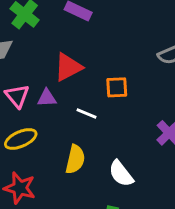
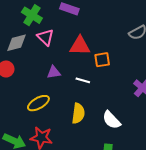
red triangle: (68, 67) -> (80, 46), moved, turned 35
pink triangle: (17, 96) -> (45, 37), moved

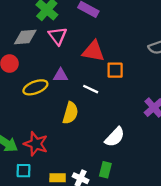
yellow ellipse: (38, 103) -> (35, 87), moved
yellow semicircle: (78, 113) -> (70, 113), moved
white semicircle: (112, 120) -> (115, 137), turned -102

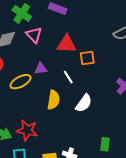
white line: (91, 89) -> (68, 77), turned 40
white semicircle: (115, 137) -> (84, 103), moved
green rectangle: (105, 170) -> (105, 144), moved

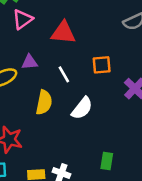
pink triangle: (34, 35) -> (23, 19), turned 36
orange square: (87, 58) -> (102, 65), moved

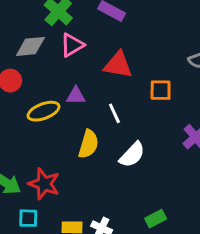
orange square: (102, 65) -> (161, 90), moved
green rectangle: (107, 161) -> (156, 219), turned 48

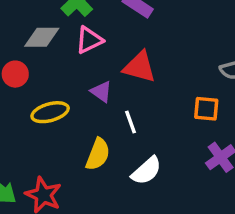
orange square: (161, 90) -> (206, 109), moved
purple triangle: (76, 96) -> (101, 92), moved, turned 30

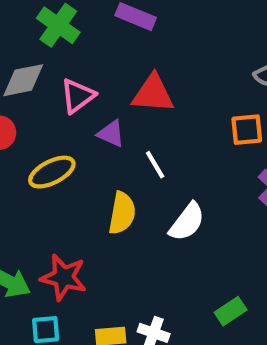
pink triangle: (89, 40) -> (78, 96), moved

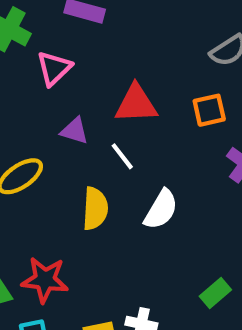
red triangle: (153, 94) -> (136, 104), moved
pink triangle: (78, 96) -> (54, 68), moved

